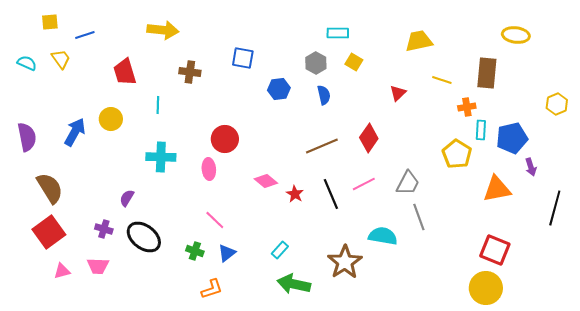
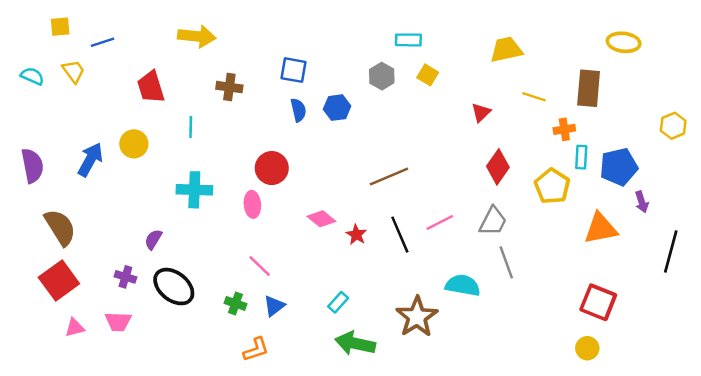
blue semicircle: (324, 95) -> (298, 110), moved
red diamond: (369, 138) -> (498, 167), moved
yellow circle: (486, 288) -> (587, 348), size x0.6

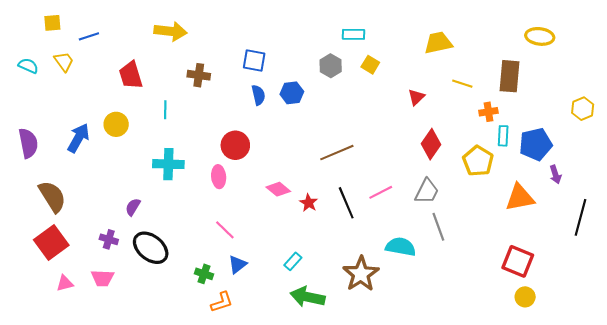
green cross: (235, 303) -> (204, 274), moved
yellow circle: (587, 348) -> (525, 297), moved

